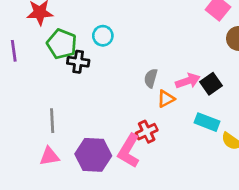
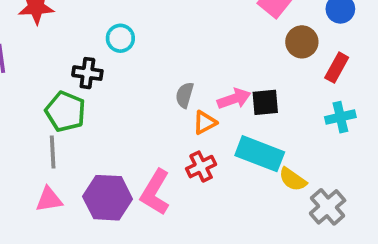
green pentagon: (62, 44) -> (65, 112), moved
black square: (211, 84) -> (265, 102), turned 30
cyan rectangle: (207, 122) -> (260, 154), size x1.4
red cross: (147, 132) -> (201, 167), moved

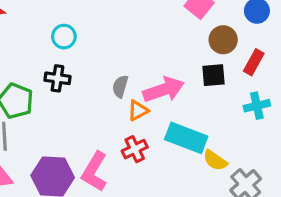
black cross: (87, 73) -> (57, 78), moved
pink arrow: (234, 99) -> (164, 90), size x1.4
black square: (265, 102) -> (213, 75), moved

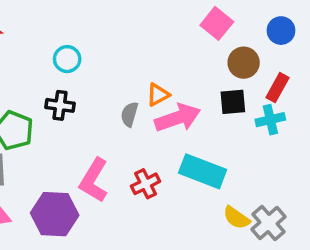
cyan cross: (257, 106) -> (270, 120), moved
orange triangle: (138, 111) -> (158, 95), moved
yellow semicircle: (215, 160) -> (236, 218), moved
pink L-shape: (94, 172) -> (94, 180), moved

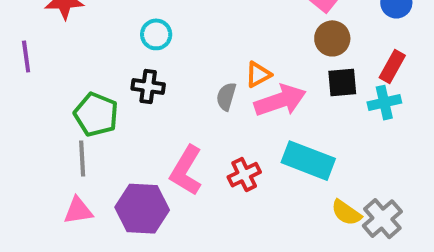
brown circle: (244, 63) -> (332, 38), moved

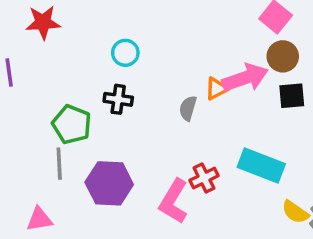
pink arrow: (280, 101) -> (245, 78), moved
pink L-shape: (186, 171) -> (174, 201), moved
purple hexagon: (142, 209) -> (109, 183), moved
pink triangle: (78, 211) -> (39, 219), moved

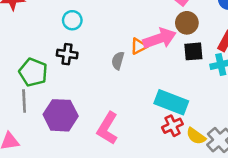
red cross: (204, 178) -> (173, 126), moved

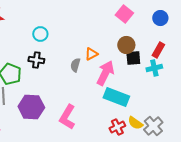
brown circle: (187, 23) -> (126, 45), moved
pink arrow: (160, 38) -> (105, 73), moved, turned -45
red cross: (173, 126) -> (117, 127), moved

